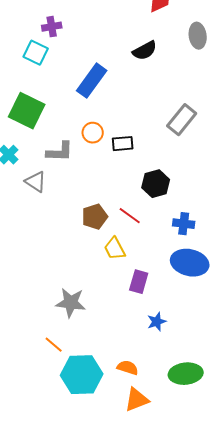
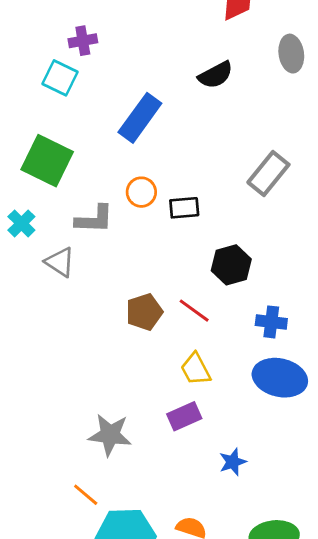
yellow trapezoid: (115, 249) -> (196, 369), moved
purple rectangle: (139, 282) -> (184, 416), moved, turned 50

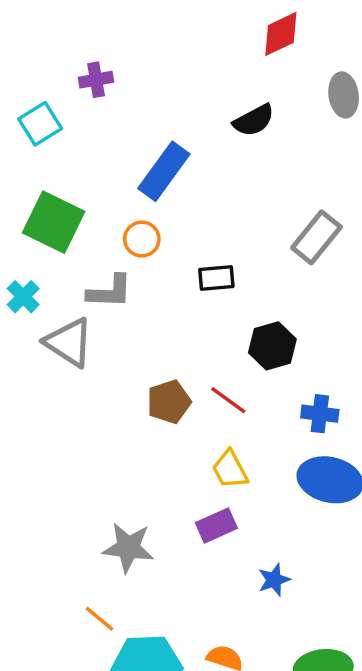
cyan square: (60, 78) -> (40, 124), moved, turned 32
orange circle: (141, 192) -> (142, 239), moved
gray triangle: (60, 262) -> (69, 342), size x1.4

